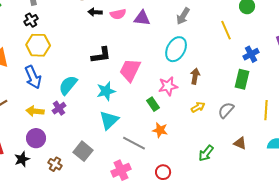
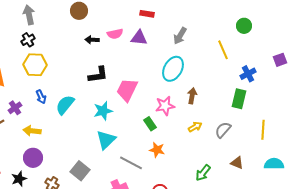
black arrow: (95, 12) -> (92, 40), moved
blue arrow: (33, 77) -> (41, 97), moved, size x0.6
purple cross: (59, 108) -> (15, 108), moved

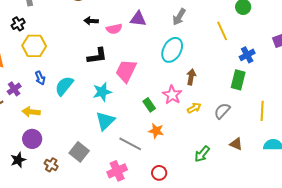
pink semicircle: (115, 34) -> (114, 29), moved
black cross: (28, 40) -> (18, 24), moved
pink star: (165, 106) -> (172, 95), moved, turned -30

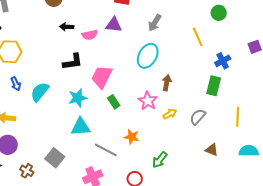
green rectangle: (149, 105) -> (114, 102), moved
cyan triangle: (105, 121) -> (81, 127), turned 40
green arrow: (202, 154) -> (160, 160), moved

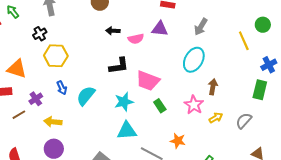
green circle: (219, 13) -> (263, 25), moved
pink trapezoid: (102, 77) -> (148, 81), turned -95

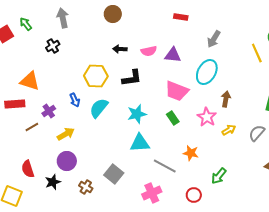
purple triangle: (160, 29) -> (173, 55), moved
black arrow: (113, 31) -> (120, 49), moved
yellow hexagon: (56, 56) -> (96, 76), moved
pink trapezoid: (148, 81) -> (177, 91), moved
yellow arrow: (53, 122) -> (66, 134), turned 144

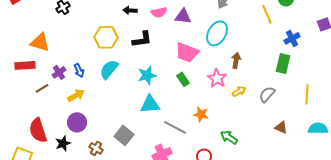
blue arrow: (75, 100) -> (79, 70), moved
red semicircle: (28, 169) -> (38, 130), size x1.4
green arrow: (219, 176) -> (229, 137), turned 84

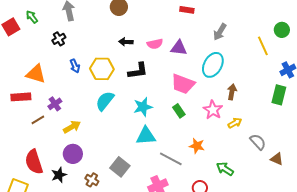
blue arrow: (79, 70) -> (75, 66), moved
gray semicircle: (267, 94) -> (258, 142), moved, turned 96

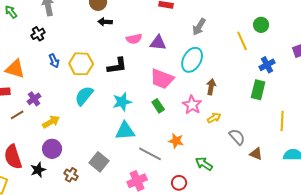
black arrow: (126, 42) -> (105, 22), moved

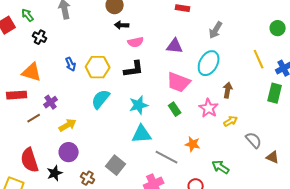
black cross: (38, 34) -> (40, 37), moved, turned -32
pink semicircle: (134, 39) -> (136, 42), moved
yellow line: (242, 41) -> (259, 59), moved

